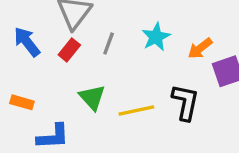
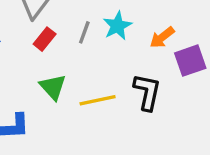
gray line: (109, 43) -> (84, 32), moved
red rectangle: (69, 50) -> (45, 39), moved

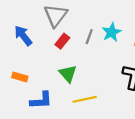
yellow line: (98, 100) -> (85, 99), moved

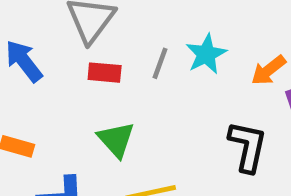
red rectangle: (62, 41) -> (105, 73), turned 56

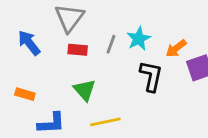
black L-shape: (248, 146) -> (151, 76), moved

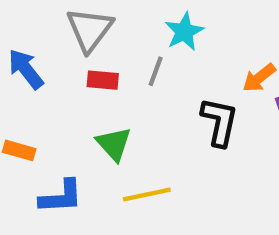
cyan star: (139, 39) -> (184, 32), moved

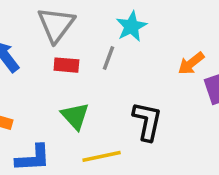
black L-shape: (219, 122) -> (147, 121), moved

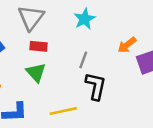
gray line: (109, 58) -> (83, 60), moved
green triangle: (75, 116) -> (36, 72), moved

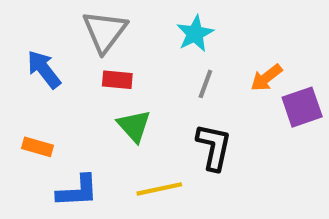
gray line: (83, 60) -> (205, 84), moved
green triangle: (36, 72) -> (134, 126), moved

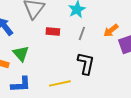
red rectangle: (117, 80) -> (53, 31), moved
green triangle: (134, 126) -> (21, 53), moved

